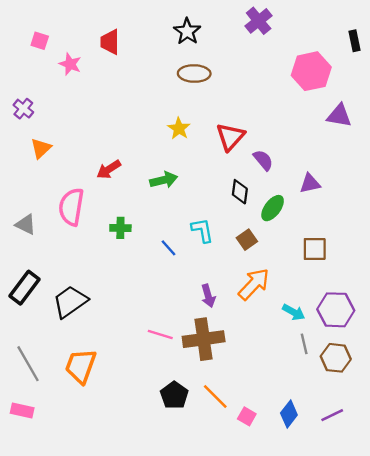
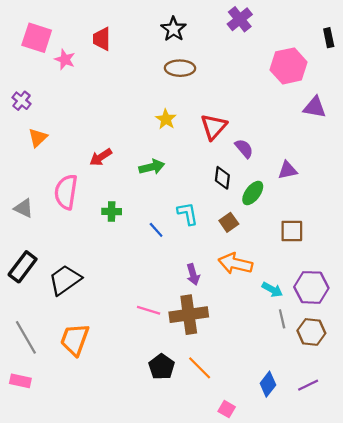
pink square: (40, 41) -> (37, 38), size x1.8
orange arrow: (254, 284) -> (235, 264), turned -120
pink square: (247, 416) -> (227, 409), moved

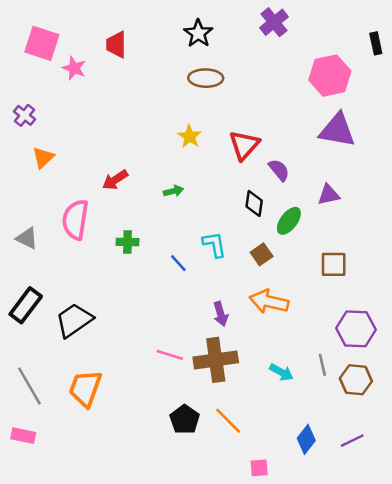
purple triangle: (315, 107) -> (337, 130), moved, size x1.4
green arrow: (152, 167) -> (173, 191), size x0.7
cyan arrow: (272, 290) -> (281, 372), moved
pink square: (227, 409) -> (259, 468), turned -35

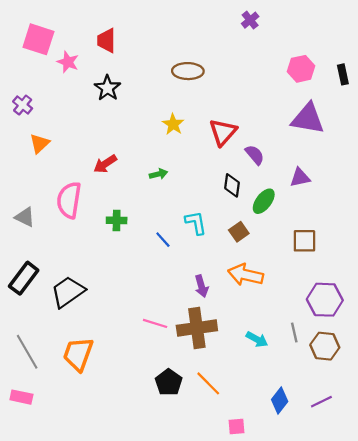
purple cross: (274, 22) -> (250, 20), size x0.7
black star: (198, 33) -> (107, 88), moved
black rectangle: (376, 43) -> (343, 74), moved
pink hexagon: (330, 76) -> (301, 69), size x0.7

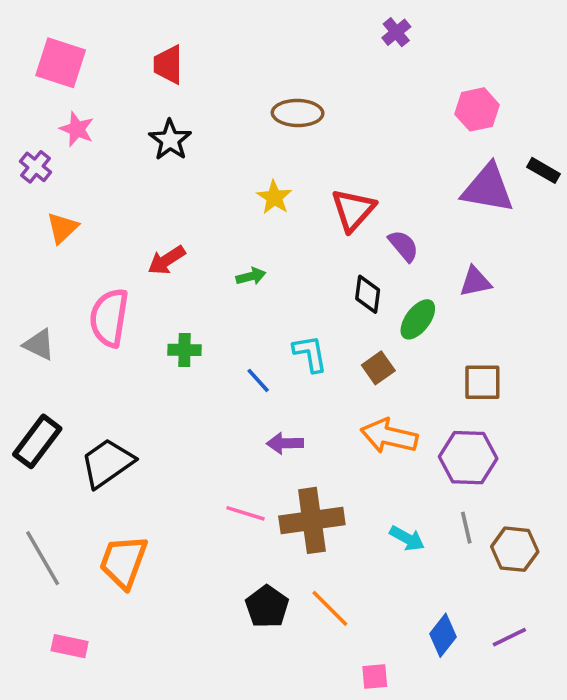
pink star: (68, 62) -> (77, 129), moved
black rectangle: (343, 74) -> (543, 170), moved, turned -48
purple arrow: (201, 286) -> (285, 443), moved, turned 105
purple hexagon: (325, 300) -> (468, 458), moved
pink rectangle: (21, 397) -> (70, 646), moved

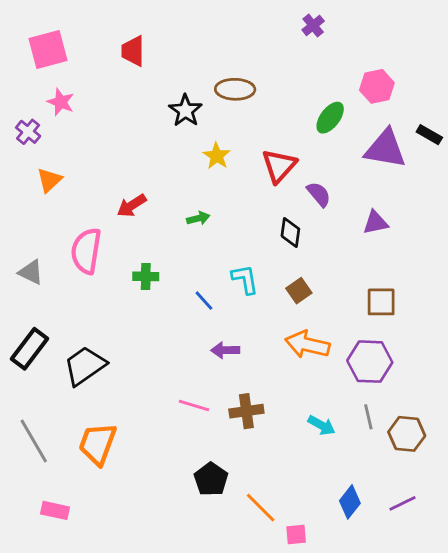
pink square: (61, 63) -> (48, 50), turned -33
black star: (170, 140) -> (185, 111), moved
green ellipse: (418, 319) -> (330, 118), moved
brown cross: (312, 520) -> (246, 411), size x0.7
orange line: (330, 608) -> (261, 508), moved

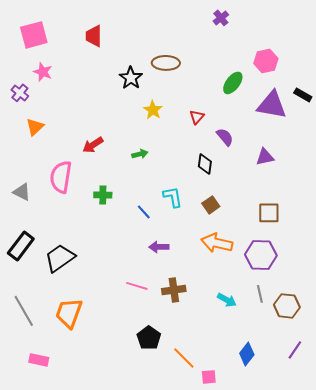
red triangle: (279, 166) -> (197, 117), size x0.6
purple line: (402, 503) -> (295, 350), moved, turned -30

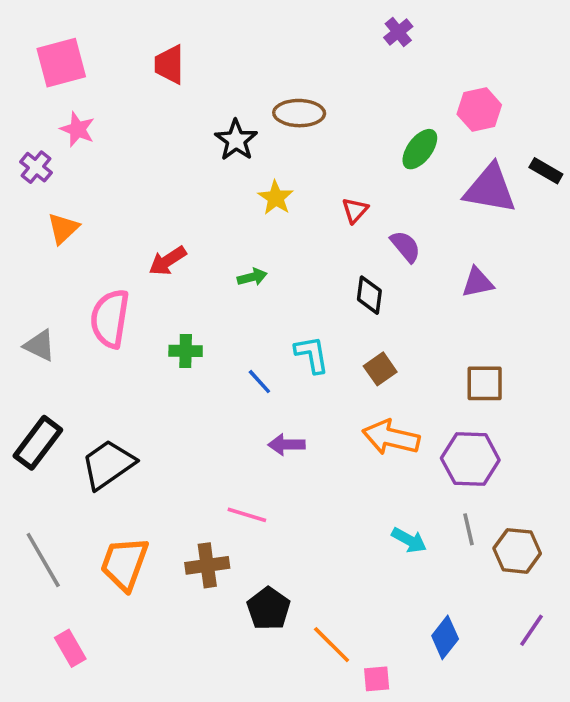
brown cross: (174, 290) -> (207, 565), moved
pink rectangle: (39, 360) -> (70, 648), turned 48

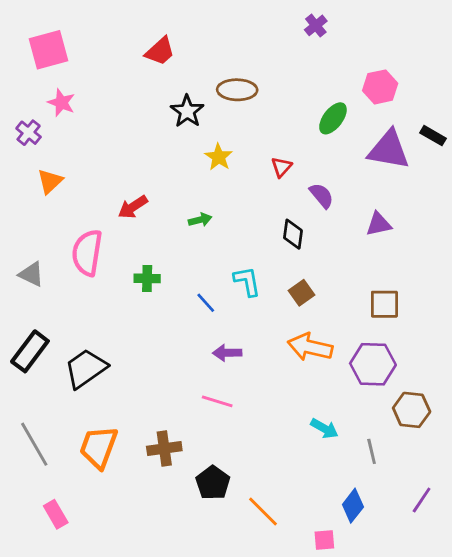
red trapezoid: (169, 64) -> (160, 51), moved, turned -132
pink line: (247, 515) -> (217, 401), moved
gray line: (468, 529) -> (372, 451), moved
brown hexagon: (517, 551) -> (412, 410), moved
pink square: (377, 679) -> (324, 540), moved

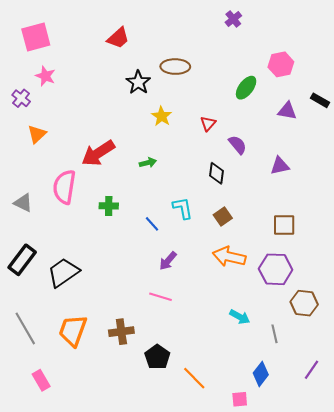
purple triangle: (389, 150) -> (287, 111), size x0.6
red arrow: (133, 207) -> (98, 153), size x1.5
purple arrow: (227, 353) -> (168, 261), turned -48

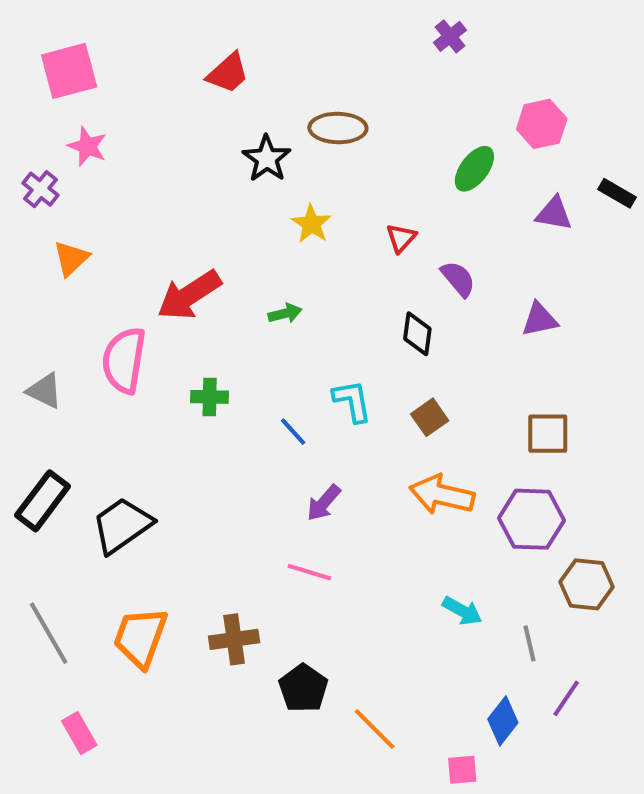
purple line: (312, 370) -> (566, 698), moved

